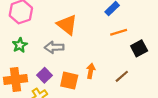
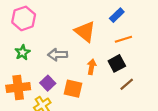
orange triangle: (67, 25) -> (85, 32), moved
black square: (139, 48) -> (117, 63), moved
orange arrow: (91, 71) -> (92, 67), moved

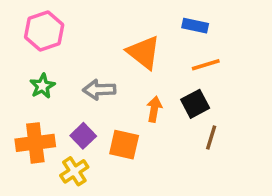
blue rectangle: (117, 15) -> (195, 26), turned 56
brown line: (127, 84) -> (211, 138), turned -32

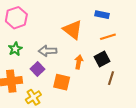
purple square: (83, 136) -> (37, 69), moved

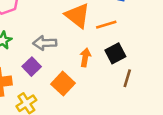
orange line: (108, 37) -> (106, 25), moved
orange square: (62, 82) -> (63, 84), turned 30

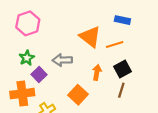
purple square: (32, 67) -> (39, 75), moved
brown line: (127, 78) -> (121, 90), moved

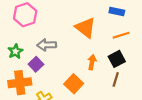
orange line: (115, 45) -> (121, 35), moved
green star: (27, 58) -> (15, 51), moved
gray arrow: (62, 60) -> (47, 45), moved

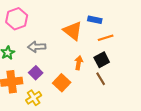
blue rectangle: (117, 11) -> (95, 20), moved
purple square: (36, 64) -> (36, 73), moved
brown line: (116, 79) -> (101, 79), turned -48

